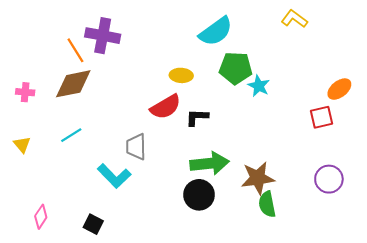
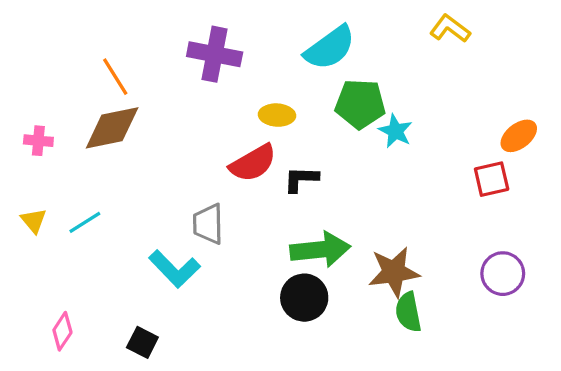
purple cross: (103, 36) -> (215, 54), moved
cyan line: (71, 135) -> (85, 222), moved

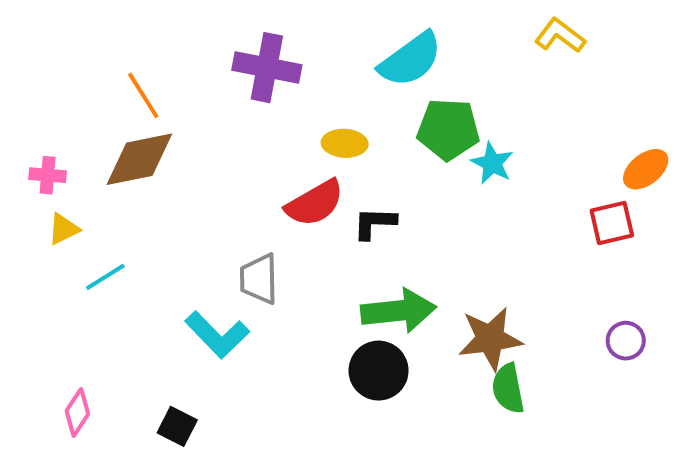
yellow triangle: (34, 221) -> (64, 229), moved, turned 44
purple circle: (503, 274) -> (626, 341), size x0.7

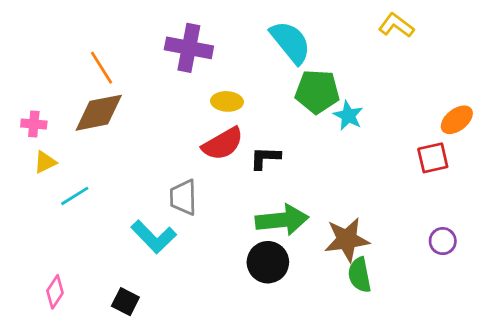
cyan semicircle: (410, 60) -> (290, 42), turned -93
yellow ellipse: (345, 143) -> (227, 101), moved

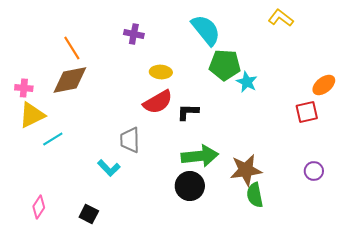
purple cross: (189, 48) -> (134, 34), size x0.6
yellow triangle: (45, 162) -> (32, 115), size x1.6
cyan L-shape: (154, 237) -> (109, 168), size x0.7

